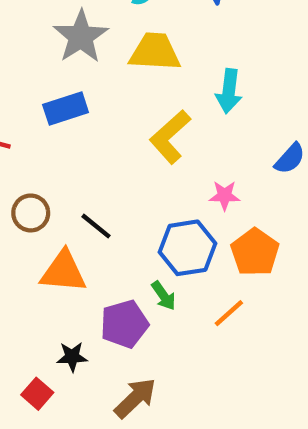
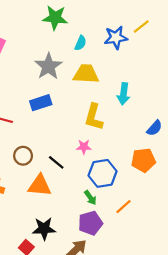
yellow L-shape: (170, 137) -> (94, 117), turned -32
pink star: (225, 196) -> (84, 147), moved
orange pentagon: (255, 252) -> (143, 160), moved, turned 30
purple pentagon: (124, 324) -> (90, 223), moved
black star: (72, 357) -> (44, 229), size x1.5

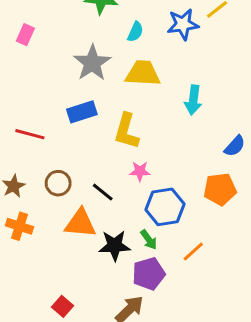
yellow L-shape: (94, 117) -> (126, 131), moved
black star: (44, 229) -> (115, 246), moved

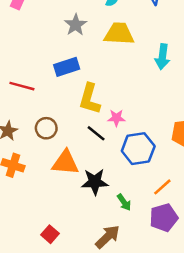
gray star: (92, 63) -> (76, 25), size x0.7
yellow L-shape: (126, 131) -> (90, 99), moved
black line: (103, 192) -> (96, 133), moved
green arrow: (149, 240) -> (124, 202), moved
purple pentagon: (149, 274) -> (164, 218), moved

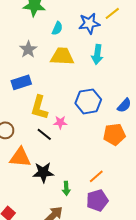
cyan arrow: (162, 57) -> (97, 54), moved
blue hexagon: (138, 149) -> (88, 101), moved
green arrow: (124, 202) -> (66, 188), turned 32

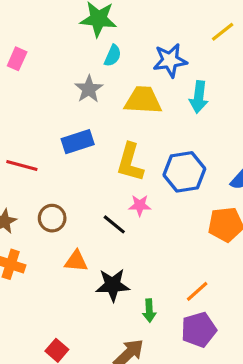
blue star: (89, 23) -> (170, 60), moved
cyan semicircle: (57, 28) -> (113, 56), moved
yellow L-shape: (39, 107) -> (130, 162), moved
orange triangle: (20, 157) -> (76, 261), size x0.7

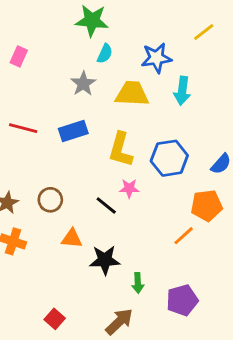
red line: (22, 166) -> (23, 128), moved
orange line: (197, 291) -> (184, 236), moved

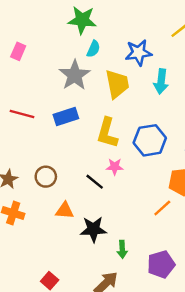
gray star: (83, 84) -> (75, 75), size x1.4
yellow trapezoid: (132, 94) -> (117, 84), turned 76

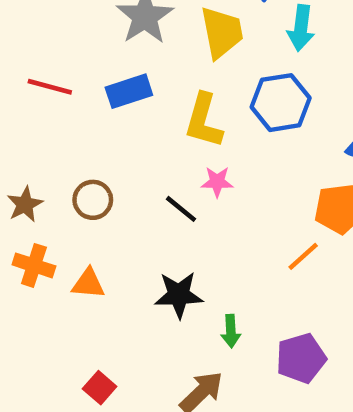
blue hexagon: (150, 140) -> (281, 103), moved
orange triangle: (65, 210) -> (88, 284), moved

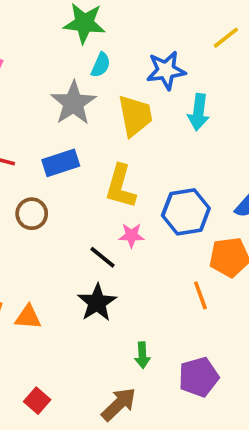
blue hexagon: (281, 103) -> (186, 212), moved
brown circle: (93, 200) -> (32, 214), moved
orange line: (303, 256) -> (200, 295), turned -68
black star: (179, 295) -> (97, 303), moved, turned -30

